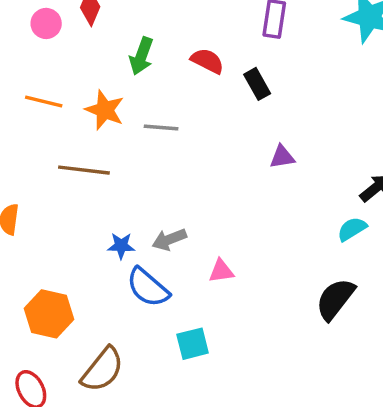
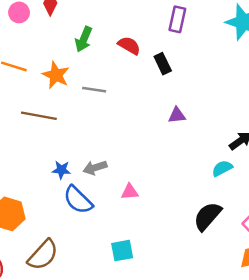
cyan square: (193, 344) -> (122, 251), moved

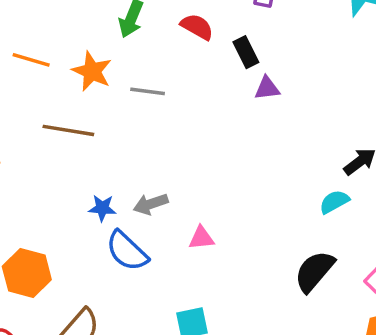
purple triangle: (177, 115) -> (267, 88), moved

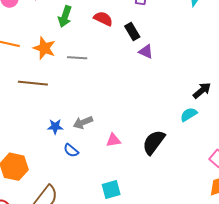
purple triangle: (267, 88) -> (146, 52), turned 35
blue semicircle: (127, 251) -> (71, 150), size x0.6
black semicircle: (314, 271) -> (154, 142), moved

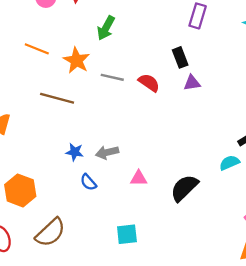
red semicircle: (103, 19) -> (149, 83), moved
purple triangle: (146, 52) -> (192, 83), turned -42

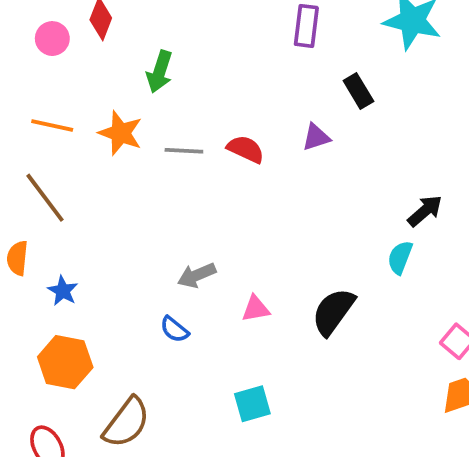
black rectangle: (180, 57) -> (358, 91), moved
brown line: (57, 98) -> (45, 198), moved, turned 48
blue star: (75, 152) -> (63, 291), moved, turned 30
cyan semicircle: (229, 163) -> (400, 257), turned -36

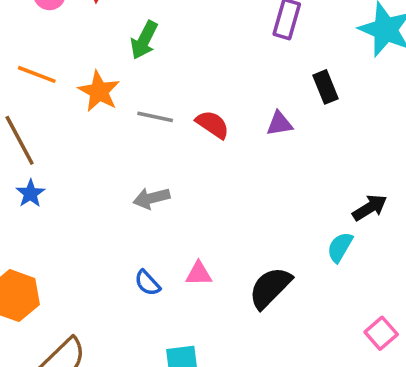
gray arrow: (197, 275) -> (151, 198), moved
blue star: (63, 291) -> (30, 193), moved
blue semicircle: (174, 329) -> (147, 283), moved

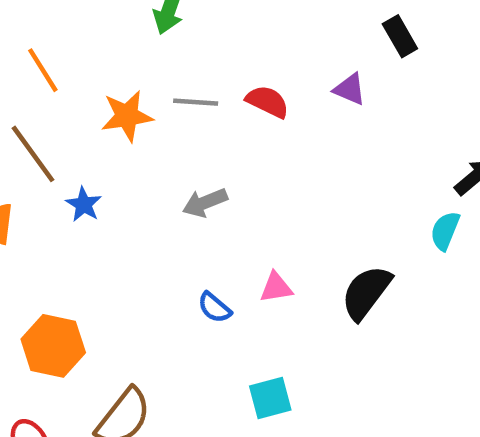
orange line: (37, 74) -> (43, 70), turned 45
orange star: (99, 91) -> (127, 116), moved, turned -30
purple triangle: (280, 124) -> (350, 89), turned 40
blue star: (30, 193) -> (84, 204), moved

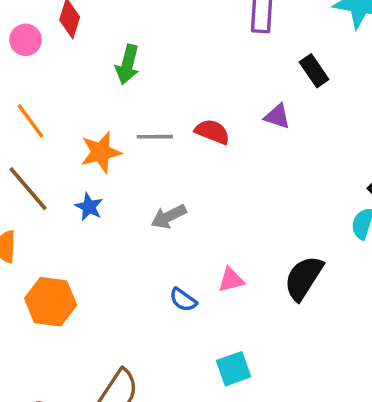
blue star: (84, 204) -> (89, 207), moved
orange hexagon: (53, 346) -> (51, 302), moved

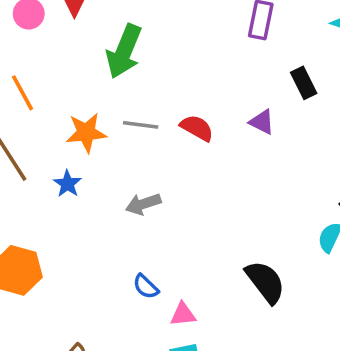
green arrow: (127, 64) -> (124, 51), size x1.4
black semicircle: (304, 278) -> (265, 282), turned 102
pink triangle: (231, 280) -> (183, 314), moved

